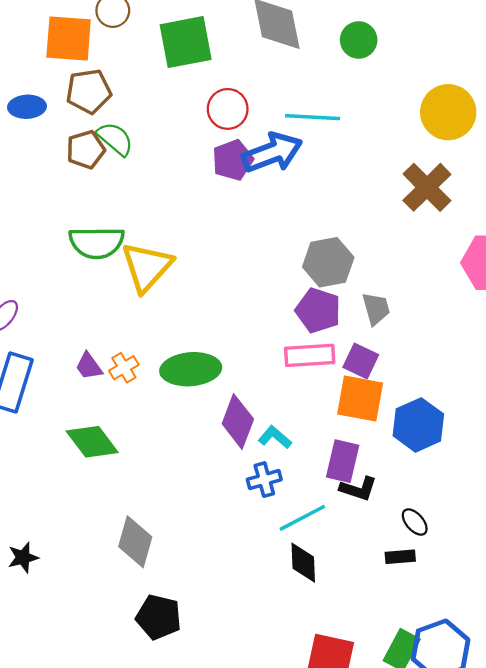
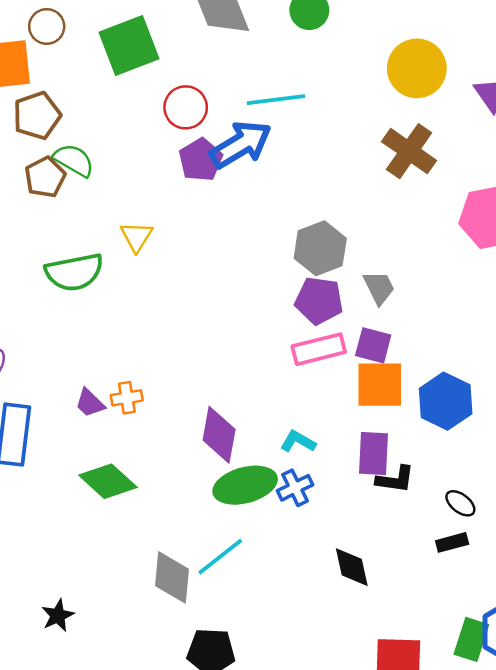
yellow triangle: (147, 267) -> (136, 237), moved, size x0.6
orange cross: (124, 368) -> (127, 398), turned 32
green ellipse: (191, 369) -> (245, 485), moved
purple diamond: (238, 421) -> (219, 435), moved
cyan line: (302, 518) -> (220, 557), moved

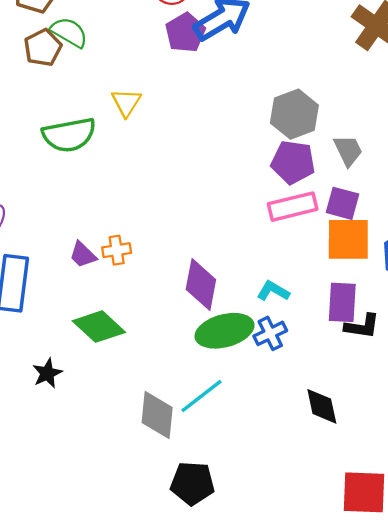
black star: (58, 616) -> (47, 373), moved

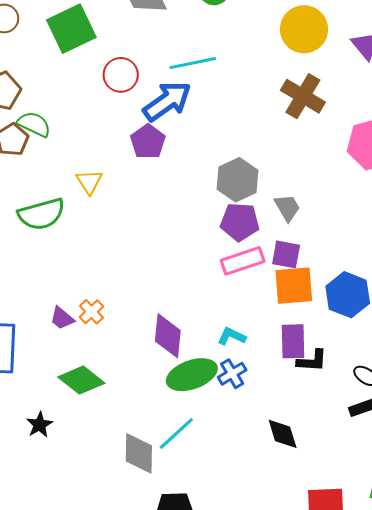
purple pentagon: (185, 33) -> (148, 142), moved
orange cross: (117, 250) -> (91, 312), turned -30

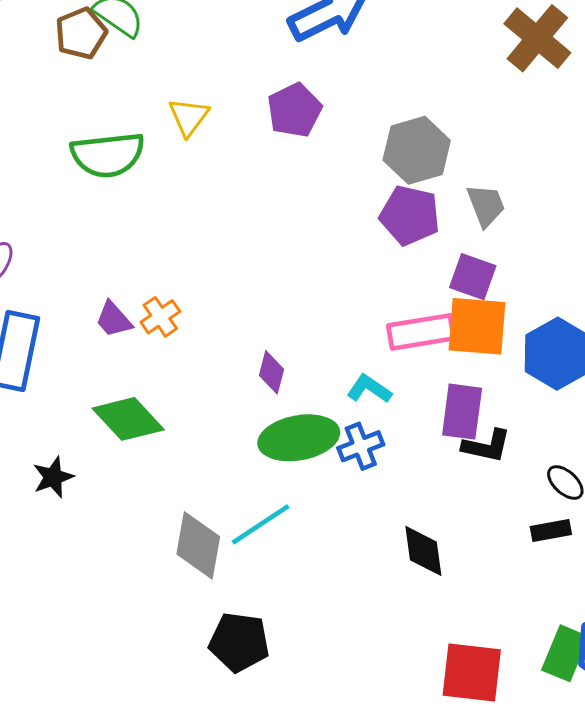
purple pentagon: (148, 142) -> (294, 110), moved
pink rectangle: (243, 261) -> (421, 332), moved
purple diamond: (168, 336) -> (271, 372), size x0.6

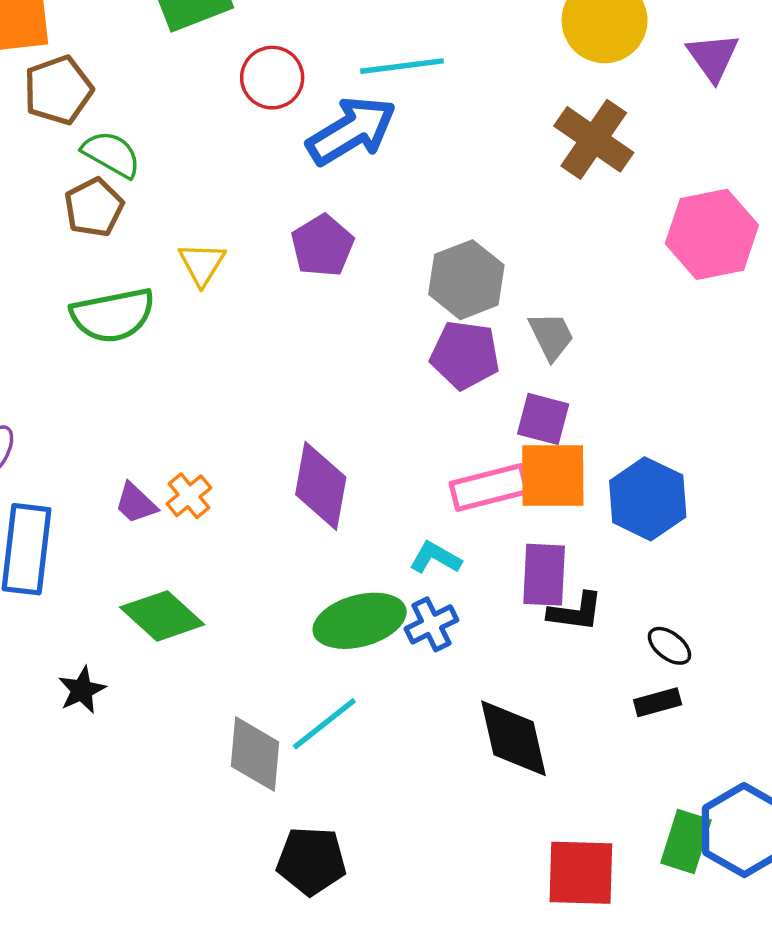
brown pentagon: (81, 33) -> (94, 207), moved
purple diamond: (271, 372) -> (321, 486), moved, size x1.8
black diamond: (423, 551) -> (513, 738), size x1.4

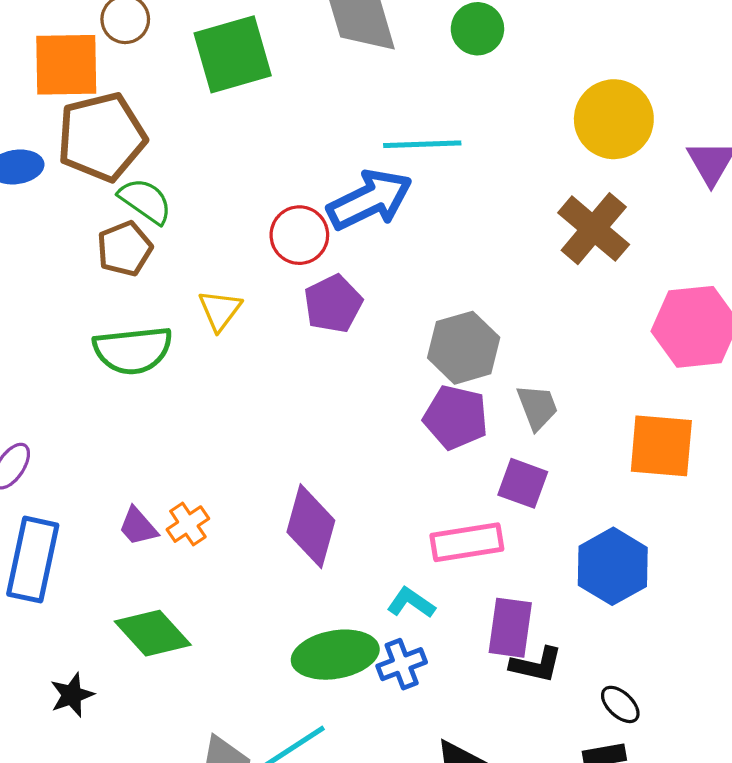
red circle: (272, 78) -> (299, 235), moved
brown pentagon: (58, 90) -> (102, 137), size x1.4
orange square: (553, 476) -> (661, 446), moved

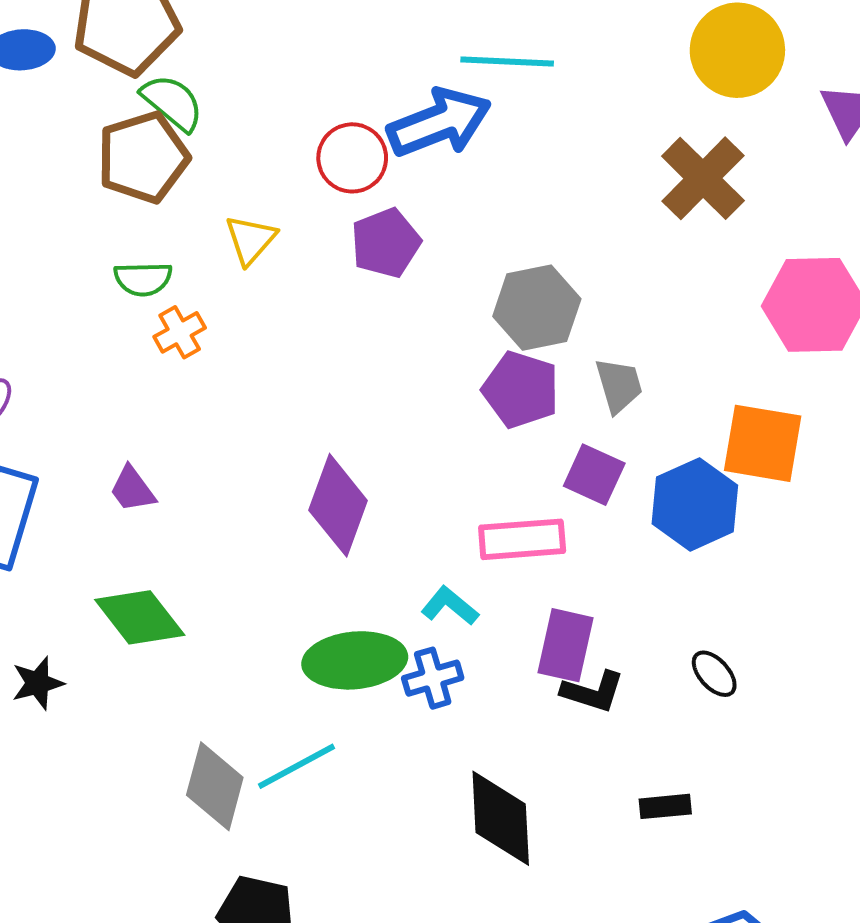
brown pentagon: (125, 249) -> (143, 157), size x1.4
green semicircle: (133, 350) -> (143, 279), size x0.6
orange cross: (188, 524) -> (180, 332), moved
blue hexagon: (613, 566) -> (695, 504), moved
black ellipse: (620, 704) -> (714, 674), moved

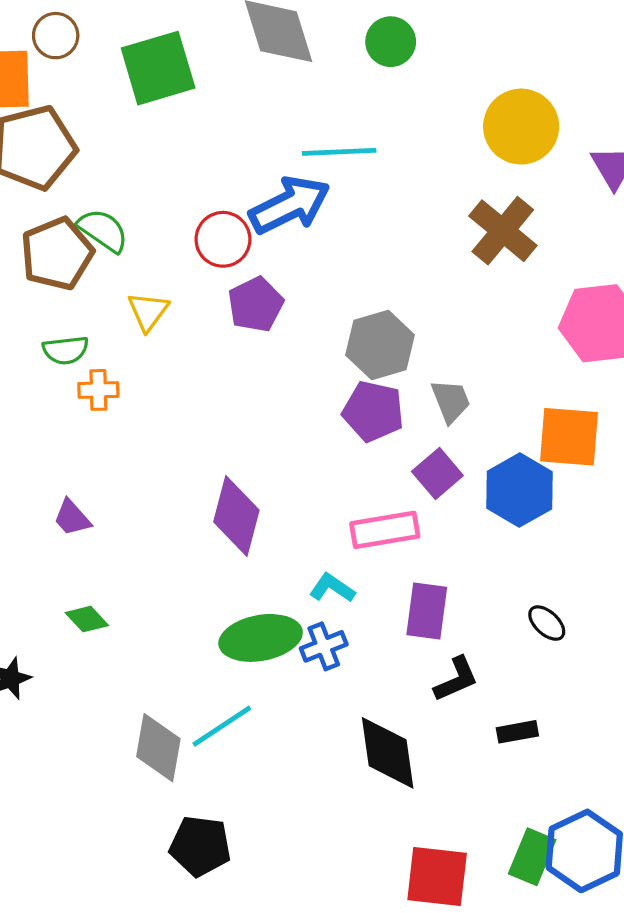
green semicircle: (172, 102) -> (103, 230), moved
orange cross: (180, 332) -> (98, 390), turned 33
purple square: (594, 475) -> (437, 474), turned 30
green diamond: (140, 617) -> (87, 619), size x0.6
black L-shape: (593, 692) -> (456, 679), moved, turned -36

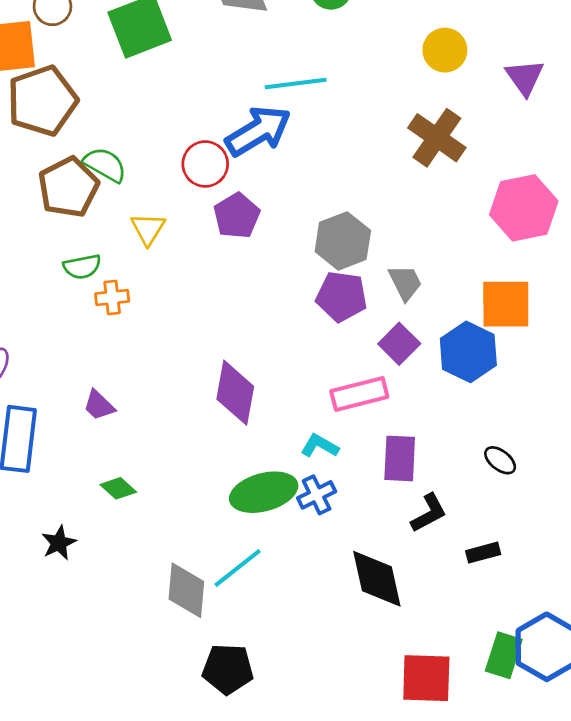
yellow circle: (521, 127) -> (445, 50), size x0.7

